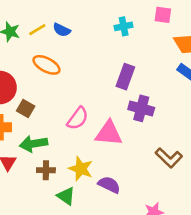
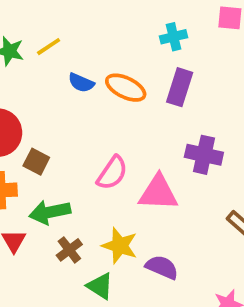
blue semicircle: (62, 30) -> (81, 83), moved
orange ellipse: (46, 65) -> (126, 88), moved
purple rectangle: (125, 77) -> (180, 87), moved
brown cross: (46, 170) -> (69, 250), turned -36

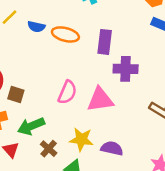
blue semicircle: (81, 83) -> (36, 27), moved
purple rectangle: (180, 87) -> (105, 42), moved

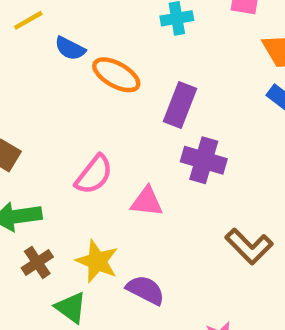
pink triangle: (100, 100) -> (147, 202), size x0.7

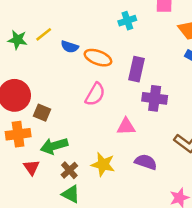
pink semicircle: (94, 175) -> (95, 94), moved
purple semicircle: (145, 290) -> (146, 162), moved
green triangle: (71, 308) -> (71, 194), moved

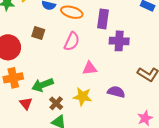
brown square: (42, 113) -> (38, 33), moved
pink triangle: (126, 127) -> (90, 68), moved

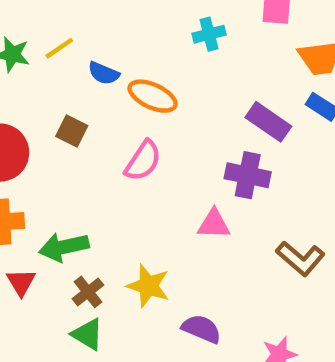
purple rectangle: (103, 19) -> (268, 122), moved, turned -72
pink triangle: (90, 68) -> (214, 224), moved
purple semicircle: (116, 92) -> (201, 329), moved

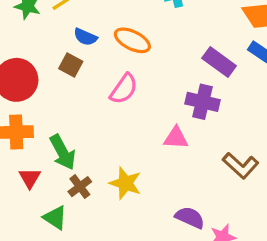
blue semicircle: (104, 73) -> (85, 37), moved
green arrow: (64, 247) -> (63, 152), turned -108
purple semicircle: (201, 329) -> (190, 218), moved
green triangle: (88, 334) -> (55, 218), moved

